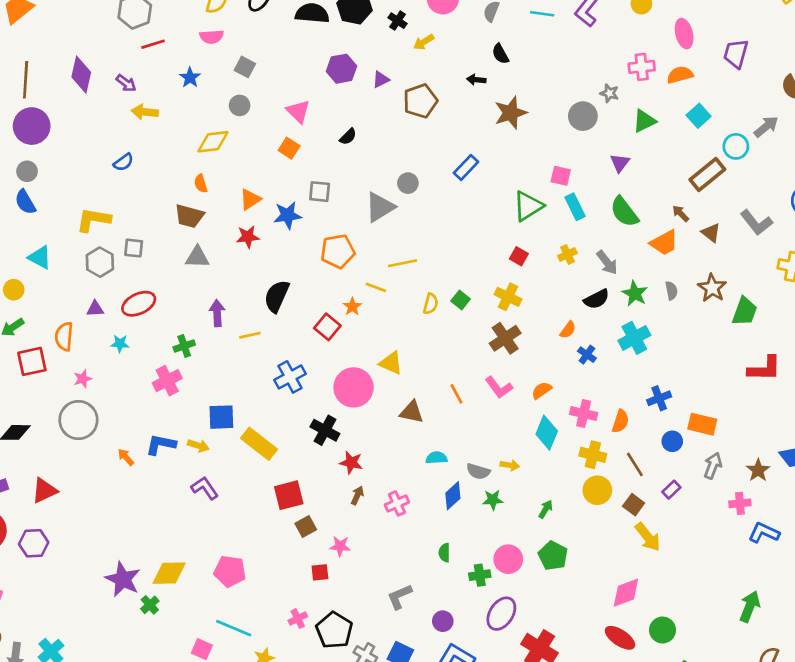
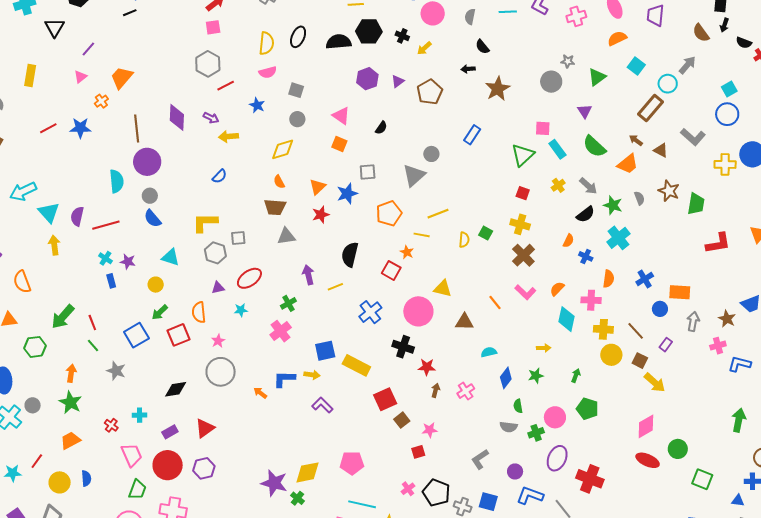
pink cross: (642, 67) -> (576, 16), moved
orange semicircle: (620, 421) -> (609, 279), moved
gray semicircle: (478, 471) -> (509, 427), moved
green semicircle: (444, 553) -> (518, 406), moved

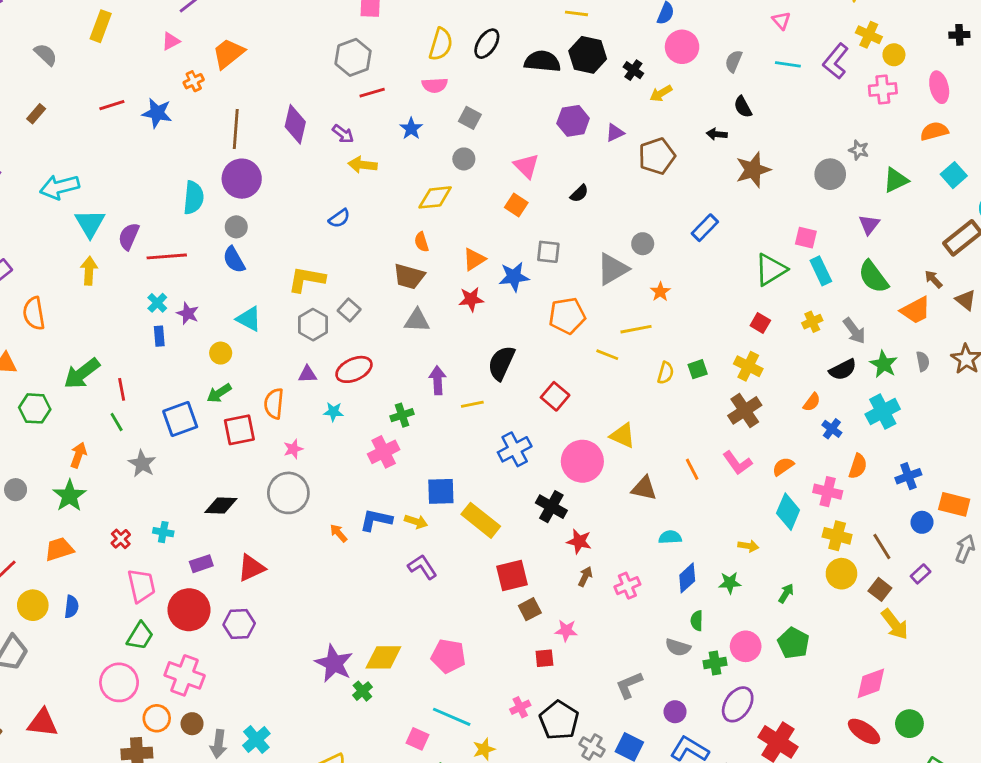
green square: (486, 233) -> (698, 369), turned 32
gray square: (238, 238) -> (349, 310), turned 35
orange star: (407, 252) -> (660, 292), moved

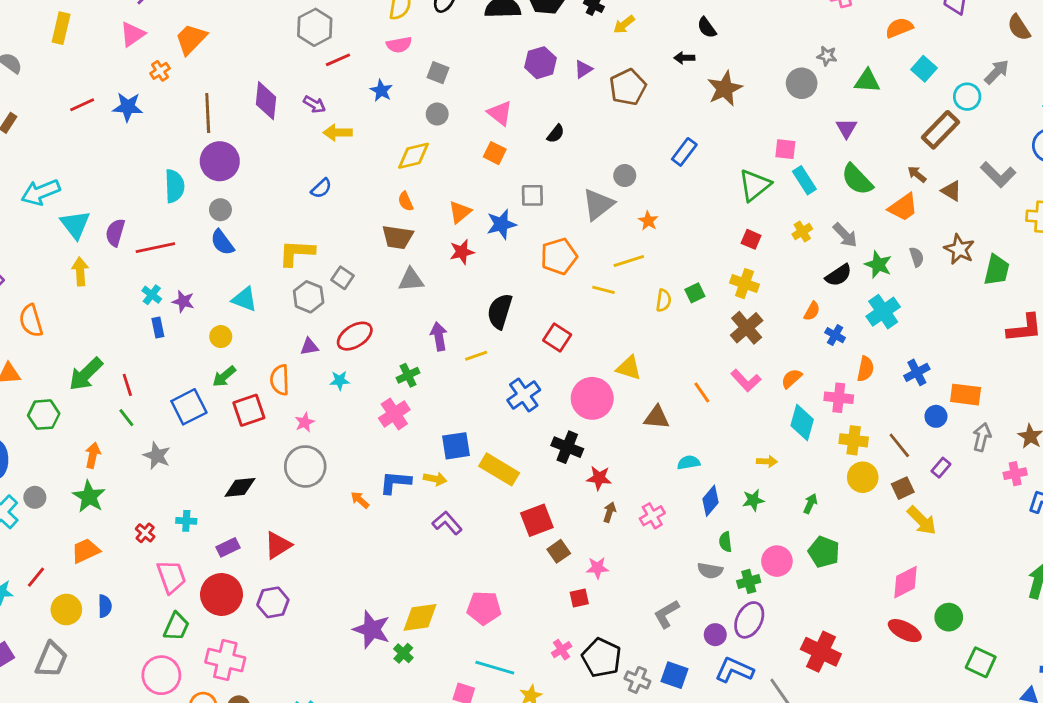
pink triangle: (171, 41) -> (132, 34), size x1.4
green triangle: (896, 180) -> (867, 81), turned 36
brown square: (880, 589) -> (903, 488), turned 35
purple ellipse: (738, 704) -> (749, 620), moved

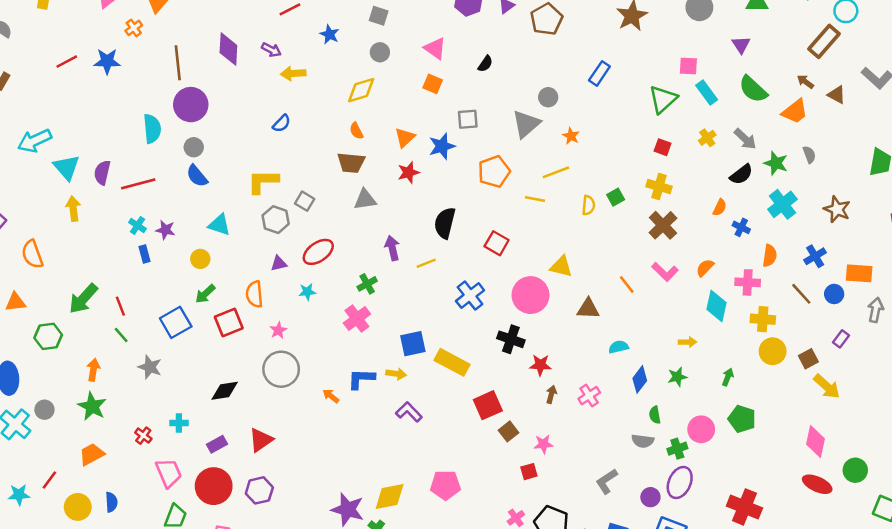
brown star: (959, 249) -> (837, 209), moved
brown line: (899, 445) -> (801, 294), moved
pink diamond: (905, 582) -> (815, 441), turned -48

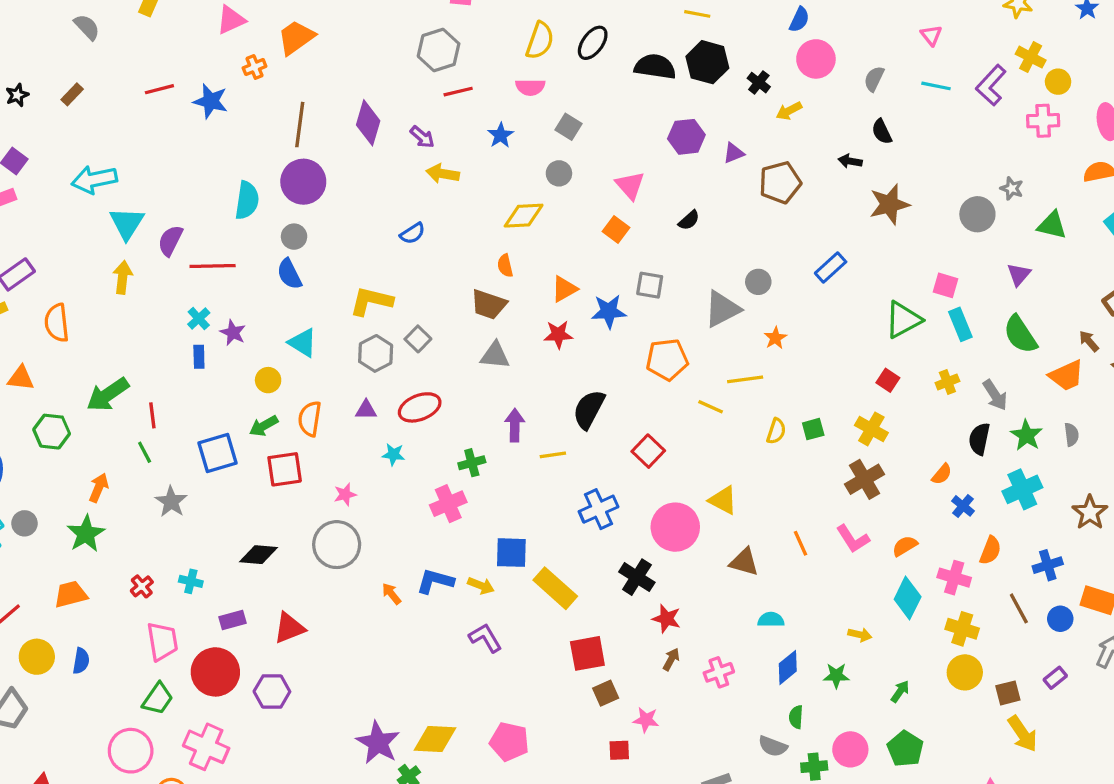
black semicircle: (741, 174) -> (979, 439), turned 125
orange semicircle: (254, 294) -> (310, 419), moved

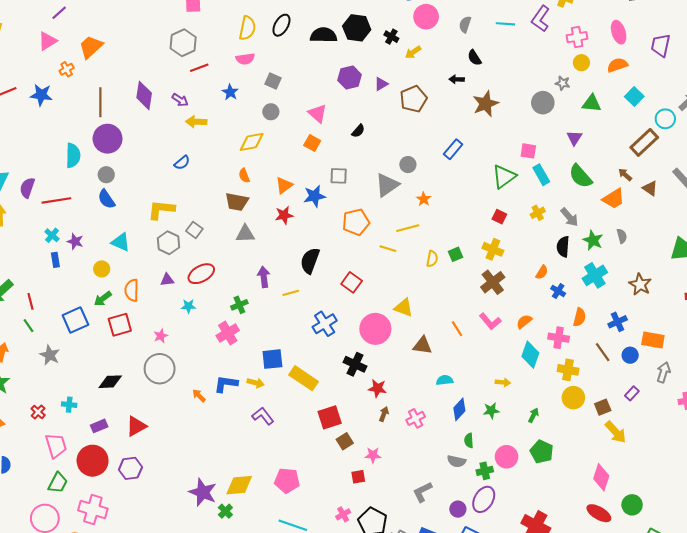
yellow circle: (1058, 82) -> (581, 63), moved

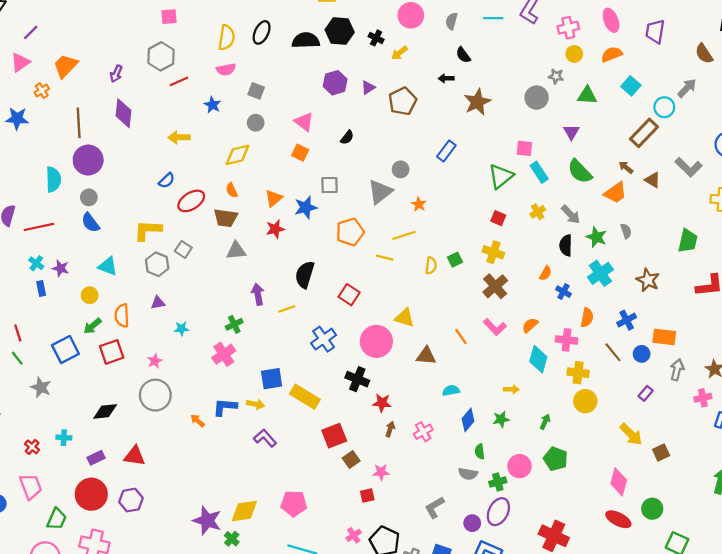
purple arrow: (180, 100) -> (116, 74), moved, turned 84
red ellipse: (201, 274) -> (191, 201), moved
brown square: (603, 407) -> (661, 452), moved
red triangle: (136, 426) -> (135, 456), turned 40
pink trapezoid: (56, 446) -> (31, 487), moved

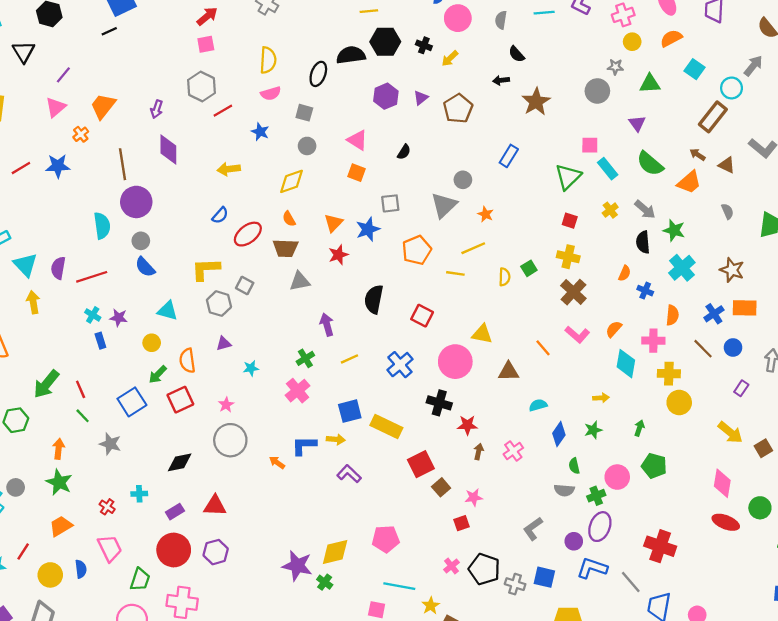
black ellipse: (262, 32) -> (318, 74), moved
gray semicircle: (626, 231) -> (727, 211), moved
yellow line: (287, 309) -> (349, 359), moved
orange rectangle: (664, 337) -> (745, 308), moved

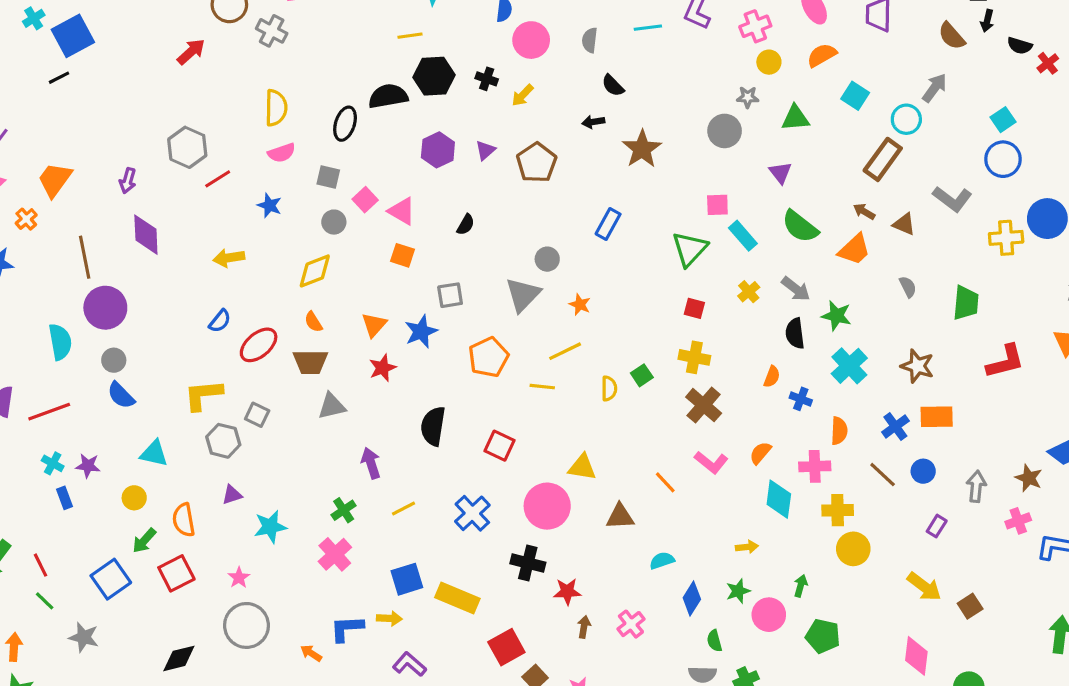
pink square: (206, 44) -> (365, 200), moved, turned -30
cyan star: (251, 368) -> (270, 527), size x1.5
pink circle: (617, 477) -> (769, 615), moved

